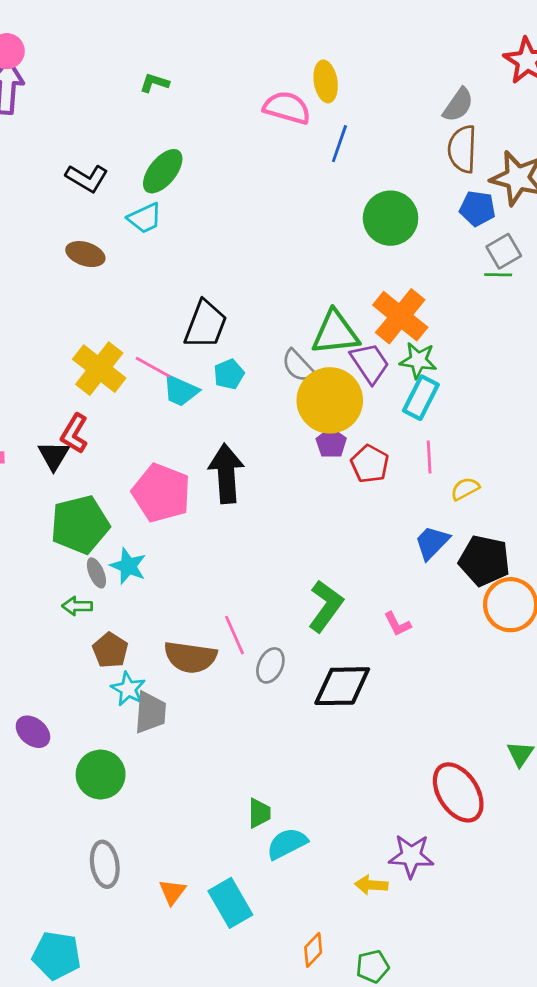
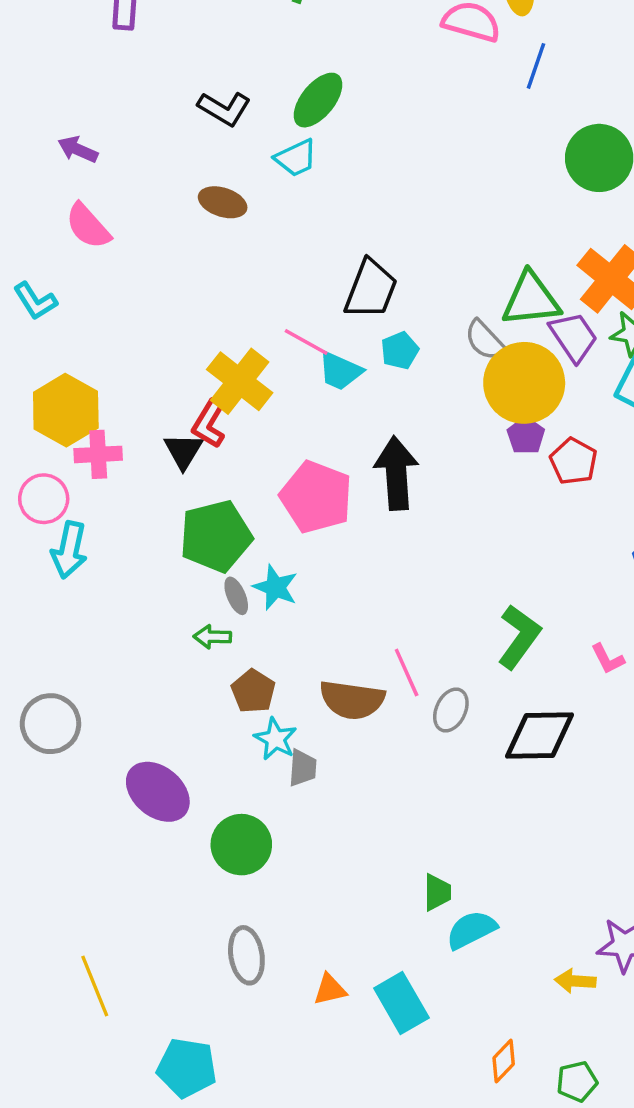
yellow cross: (99, 369) -> (240, 381), moved
gray trapezoid: (150, 712) -> (303, 768), size x0.7
purple ellipse: (33, 732) -> (158, 792), size x1.5
orange triangle: (172, 892) -> (330, 989), turned 40

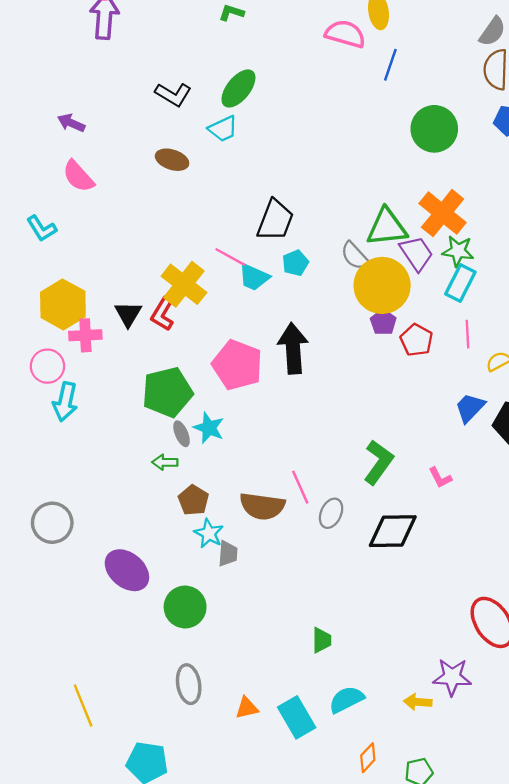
black triangle: (183, 451) -> (128, 314), moved
cyan semicircle: (471, 930) -> (346, 700), moved

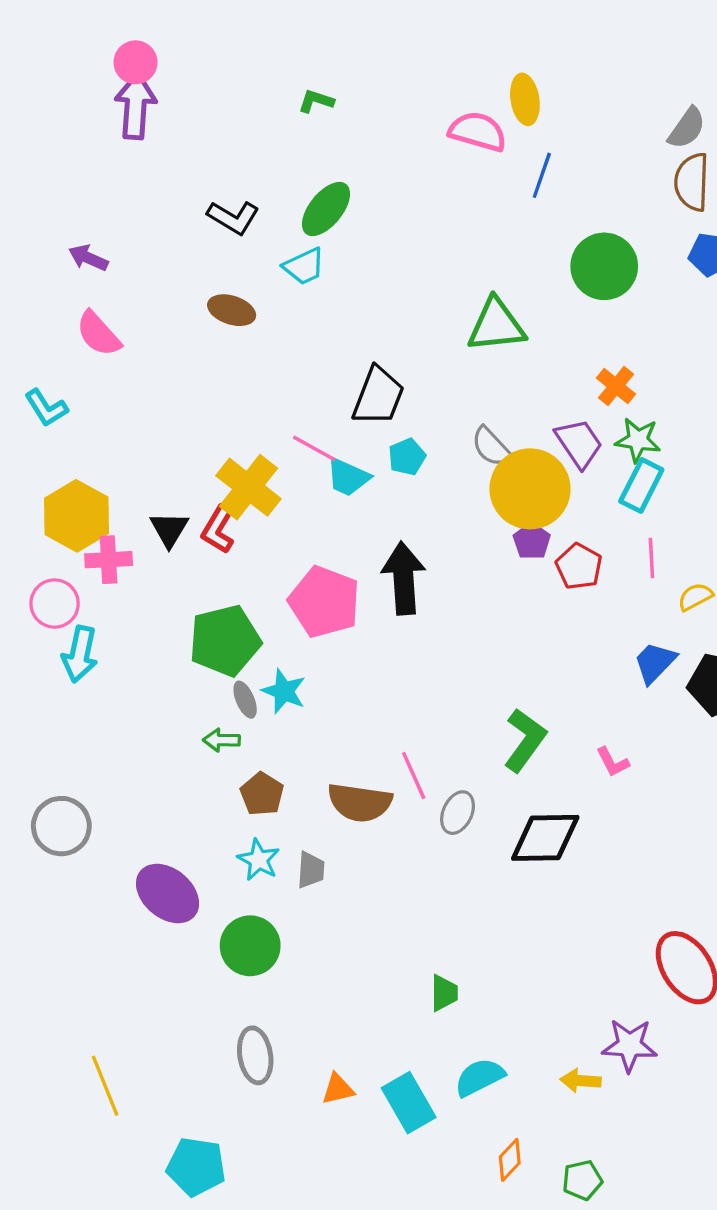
orange cross: (443, 213) -> (616, 386), size x0.6
green triangle: (387, 227) -> (496, 325), moved
cyan star: (209, 533) -> (259, 860), moved

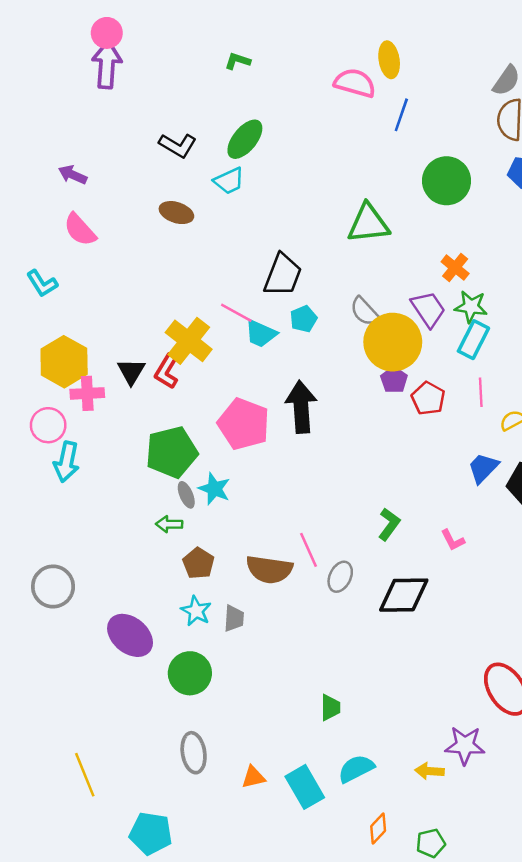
green L-shape: (525, 740) -> (389, 524), size x0.7

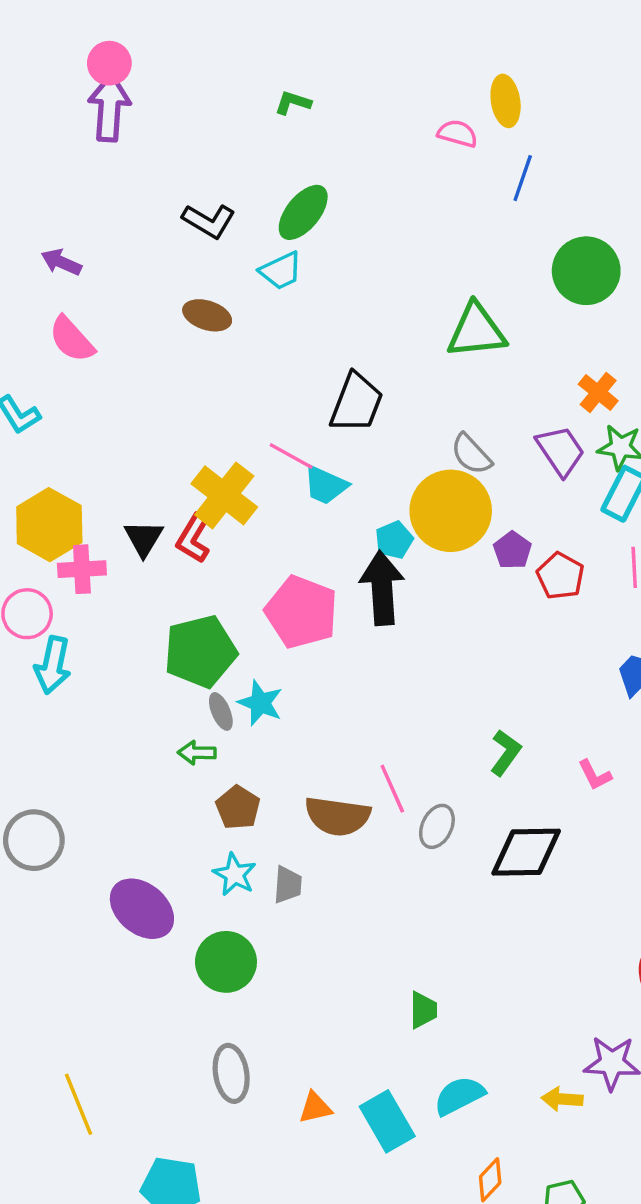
pink semicircle: (355, 83) -> (458, 134), size x0.7
cyan pentagon: (304, 319) -> (394, 540), moved
yellow circle: (393, 342) -> (451, 511), moved

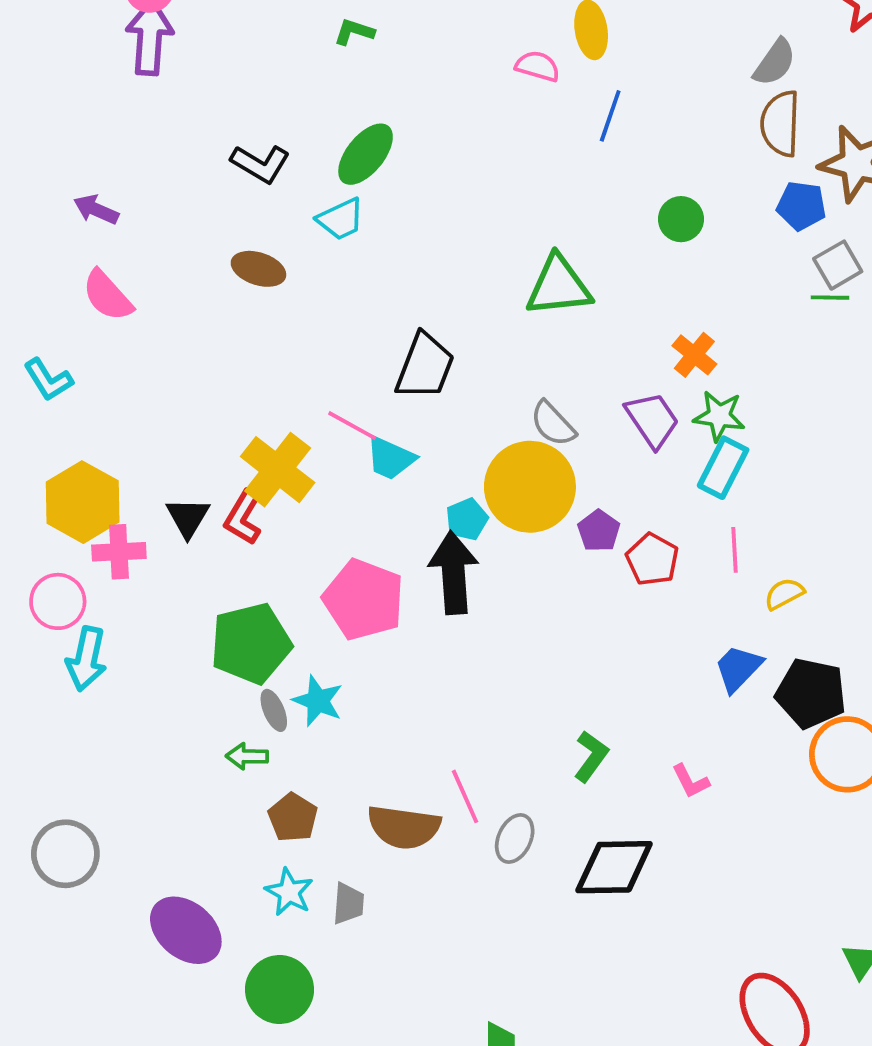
green circle: (586, 271) -> (681, 219), size x0.6

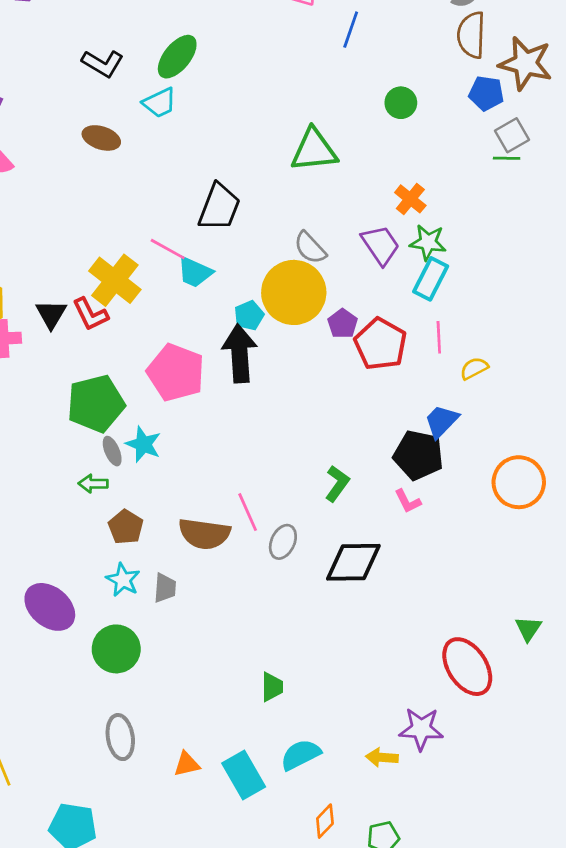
red L-shape: (243, 517) -> (90, 314), turned -57
red pentagon: (652, 559) -> (381, 344), size x1.4
black pentagon: (811, 693) -> (418, 455), moved

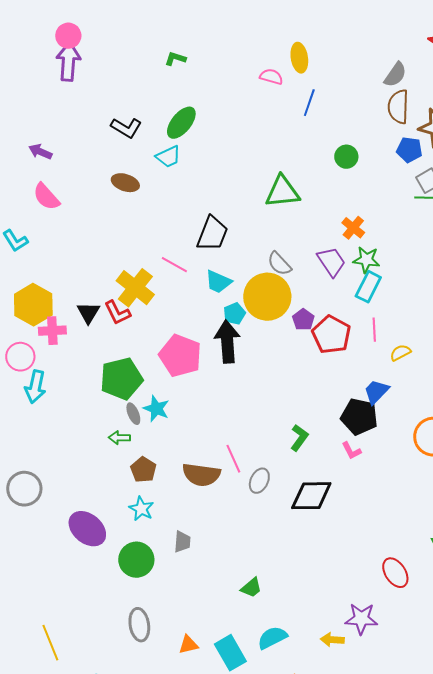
cyan trapezoid: (195, 272) -> (218, 282), moved
gray trapezoid: (165, 588) -> (182, 542), moved
red ellipse: (467, 667) -> (395, 573), size x0.7
green trapezoid: (272, 687) -> (251, 588), turned 50

